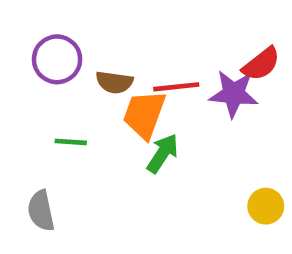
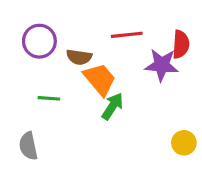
red semicircle: (261, 64) -> (181, 44), turned -48
red line: (176, 87) -> (127, 35), moved
orange trapezoid: (144, 114) -> (100, 79), turned 120

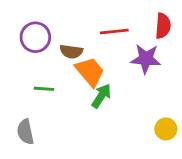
red semicircle: (181, 44) -> (163, 26), moved

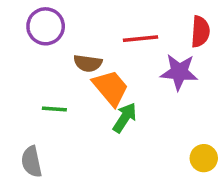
purple circle: (35, 37) -> (46, 26), moved

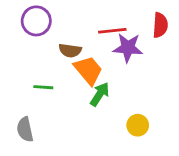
purple star: (179, 72) -> (128, 48), moved
yellow circle: (204, 158) -> (138, 125), moved

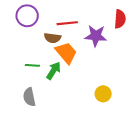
red line: (112, 31) -> (67, 23), moved
green arrow: (100, 94) -> (54, 71), moved
gray semicircle: (25, 129) -> (29, 97), moved

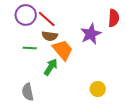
red line: (67, 23) -> (47, 19), moved, turned 48
purple star: (96, 36) -> (91, 34), turned -30
green line: (32, 65) -> (30, 48), moved

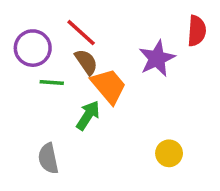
purple circle: (26, 15) -> (33, 48), moved
brown semicircle: (50, 36) -> (86, 62), turned -133

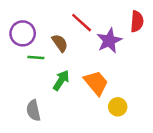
red line: (81, 33) -> (82, 23), moved
orange trapezoid: (109, 86) -> (96, 83), moved

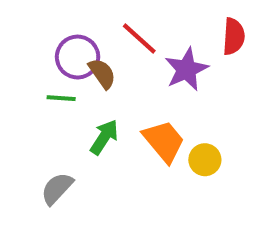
purple circle: (23, 33) -> (78, 57), moved
yellow circle: (118, 107) -> (205, 160), moved
gray semicircle: (33, 110) -> (57, 188), turned 55

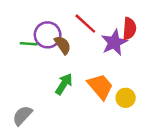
red semicircle: (234, 36) -> (129, 29), moved
green line: (61, 98) -> (29, 44), moved
gray semicircle: (57, 188) -> (22, 115), moved

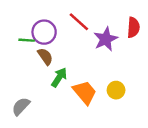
red semicircle: (129, 29) -> (133, 27), moved
brown semicircle: (63, 45) -> (45, 56), moved
orange trapezoid: (100, 86) -> (85, 92), moved

